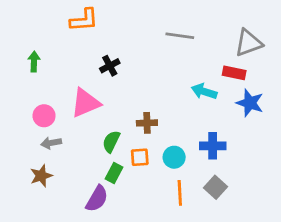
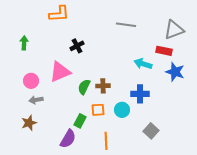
green semicircle: (111, 141) -> (84, 87), moved
blue cross: (213, 146) -> (140, 94), moved
orange line: (180, 193) -> (106, 141), moved

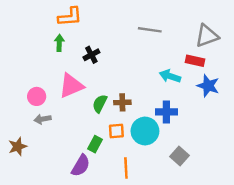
green arrow: (24, 43) -> (59, 43), moved
cyan circle: (122, 110) -> (145, 131), size x1.5
brown star: (29, 123) -> (18, 146), moved

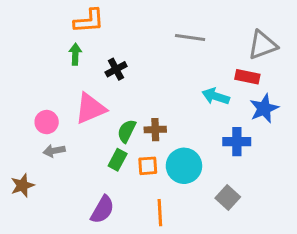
blue star: (208, 86) -> (264, 108), turned 30
blue cross: (166, 112) -> (237, 142), moved
green rectangle: (95, 144) -> (118, 160), moved

